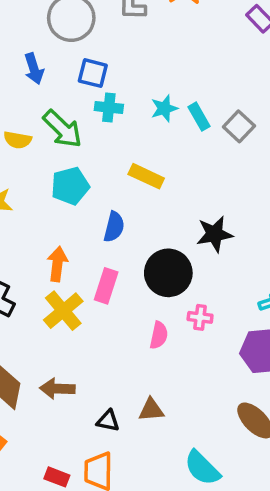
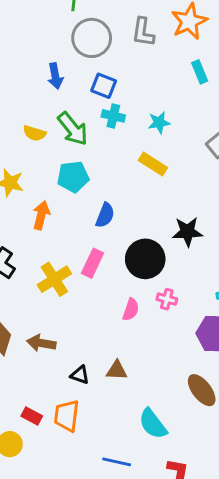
cyan rectangle: (199, 117) -> (200, 72), moved
yellow rectangle: (146, 176) -> (153, 164), moved
orange arrow: (57, 264) -> (41, 215), moved

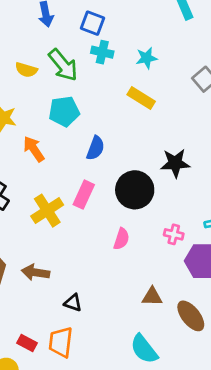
orange arrow: (41, 215) -> (34, 149), turned -48
pink cross: (167, 299) -> (174, 234), moved
brown triangle: (117, 370) -> (152, 297), moved

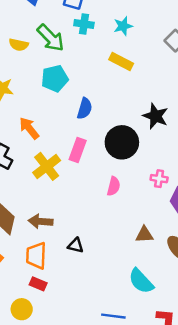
orange arrow: (34, 149) -> (29, 128), moved
black star: (175, 163) -> (155, 116), turned 30
orange trapezoid: (61, 342) -> (36, 256), moved

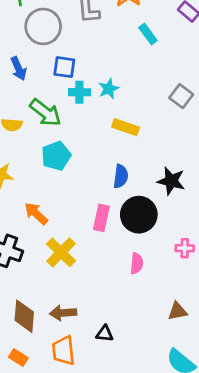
cyan star: (123, 26) -> (109, 89), moved
blue semicircle: (85, 109) -> (121, 176), moved
pink rectangle: (78, 150) -> (101, 218), moved

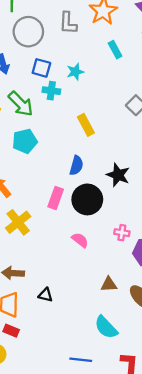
cyan star: (109, 89) -> (75, 72), moved
yellow rectangle: (126, 127) -> (86, 125), turned 35
pink semicircle: (137, 263) -> (80, 240), turned -66

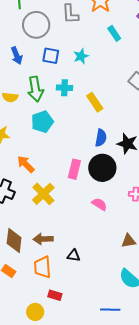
cyan cross: (51, 91) -> (65, 88), moved
green arrow: (21, 104) -> (36, 89), turned 40
blue semicircle: (76, 165) -> (101, 138), moved
red rectangle: (11, 331) -> (55, 295), moved

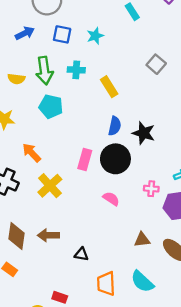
blue arrow: (17, 56) -> (25, 33), turned -96
cyan pentagon: (42, 122) -> (51, 107), turned 30
orange trapezoid: (42, 267) -> (106, 284), moved

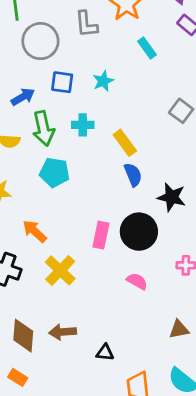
blue arrow: (25, 33) -> (23, 97), moved
blue semicircle: (115, 126) -> (133, 175), moved, turned -30

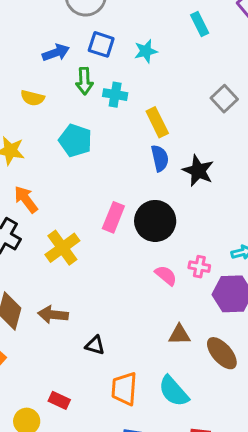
green arrow: (43, 129) -> (84, 81), moved, size x0.7
black star: (172, 197) -> (198, 171), moved
orange arrow: (35, 231) -> (26, 199), moved
pink semicircle: (137, 281) -> (166, 275), moved

